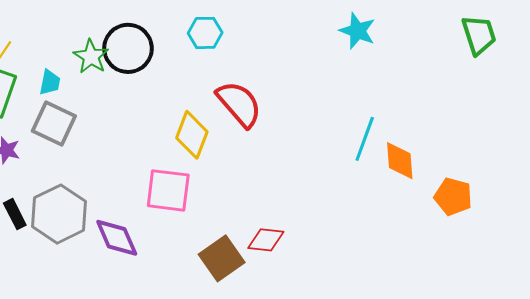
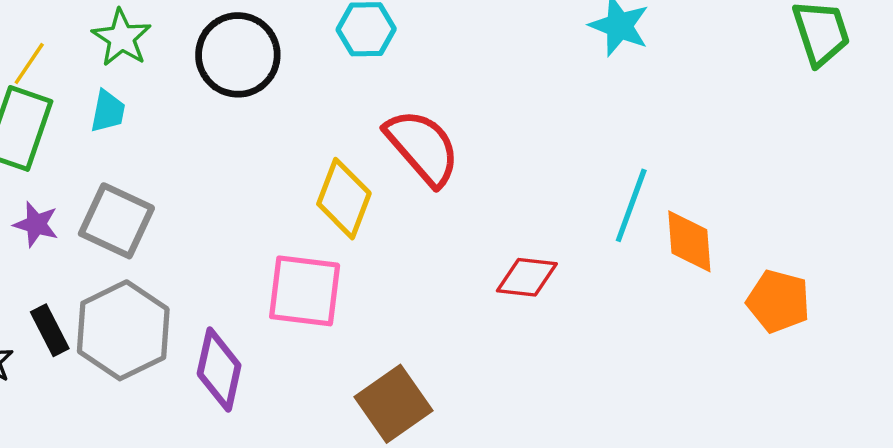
green star: (91, 57) -> (122, 38), moved
gray square: (54, 124) -> (116, 221), moved
purple diamond: (117, 238) -> (219, 370), turned 36
red diamond: (266, 240) -> (527, 277), moved

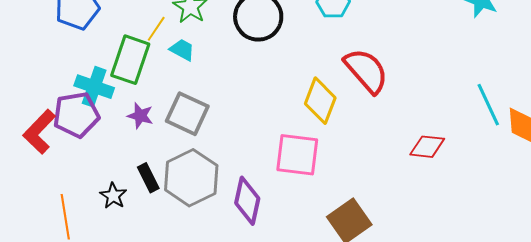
yellow line: (29, 63) -> (156, 29), moved
cyan trapezoid: (108, 111) -> (182, 50), turned -72
cyan line: (631, 205) -> (488, 105), turned -45

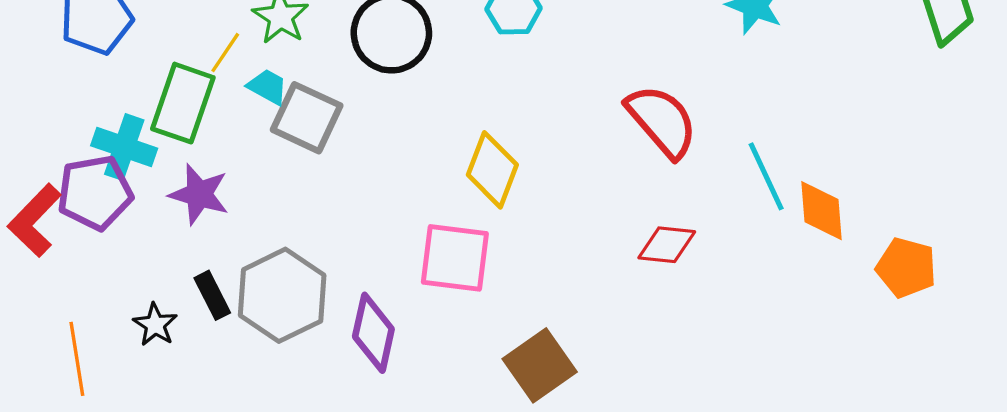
red semicircle: (366, 71) -> (662, 121), moved
gray square: (187, 114) -> (307, 118), moved
purple star: (140, 116) -> (199, 194), size x1.4

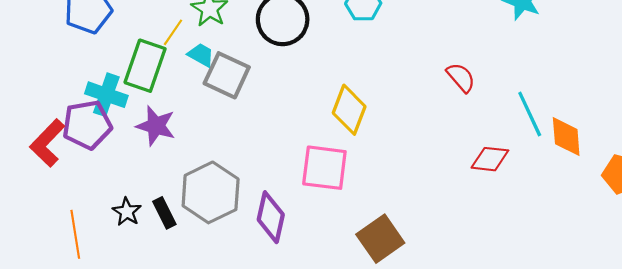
red semicircle: (662, 121) -> (461, 77), size x0.6
red diamond: (667, 245) -> (490, 159), moved
black rectangle: (212, 295) -> (164, 213), moved

